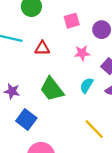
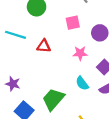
cyan semicircle: (87, 85) -> (82, 83), turned -72
green trapezoid: (52, 89) -> (53, 99), moved, turned 75

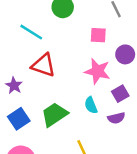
red triangle: (44, 46) -> (43, 65), moved, size x1.5
pink star: (80, 53) -> (98, 71), size x1.5

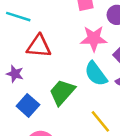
cyan semicircle: (91, 105) -> (96, 74), size x1.5

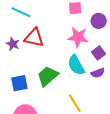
purple star: (15, 74) -> (13, 44), moved
blue square: (28, 105) -> (19, 83), turned 30

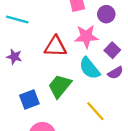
red triangle: (34, 38) -> (55, 46), moved

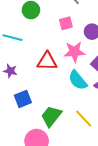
green trapezoid: (60, 86) -> (51, 116), moved
blue square: (29, 99) -> (23, 99), moved

